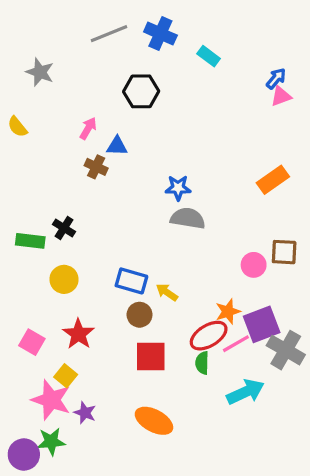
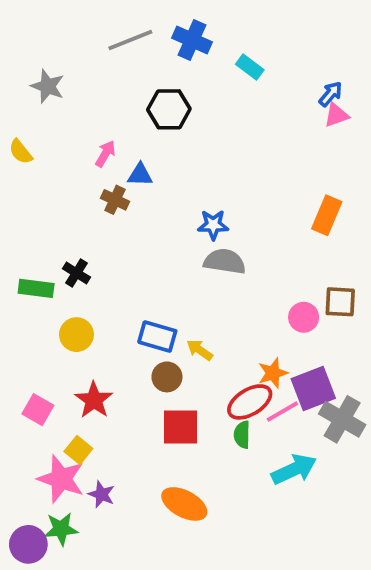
orange rectangle: (273, 180) -> (327, 215), turned -32

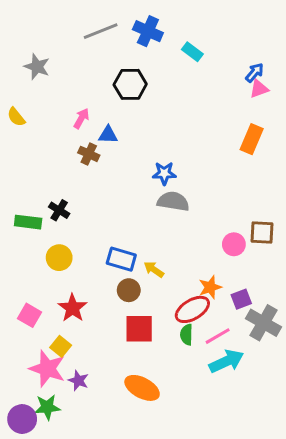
orange rectangle: (327, 215) -> (252, 139), moved
purple square: (313, 388) -> (241, 299), size x0.6
pink line: (282, 412) -> (218, 336), moved

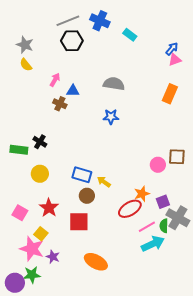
black hexagon: (130, 84) -> (72, 41), moved
yellow semicircle: (16, 117) -> (26, 65), moved
gray semicircle: (173, 201) -> (114, 84), moved
red square: (139, 329) -> (79, 222), moved
green semicircle: (186, 335) -> (164, 226), moved

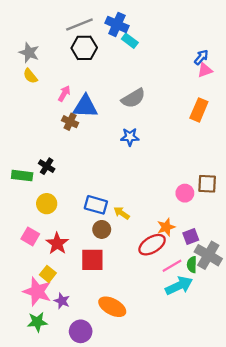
cyan rectangle: (130, 35) -> (130, 41), moved
gray semicircle: (114, 84) -> (133, 98), turned 140
blue triangle: (73, 91) -> (85, 106), size x1.6
pink square: (20, 213) -> (30, 236), moved
purple circle: (15, 283) -> (81, 331), moved

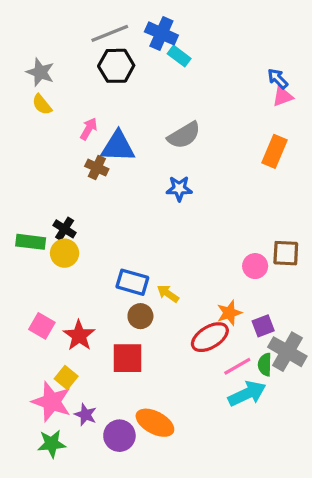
blue arrow: (201, 57) -> (278, 79), turned -84
yellow circle: (47, 204) -> (65, 253), moved
purple circle: (81, 331) -> (119, 436), moved

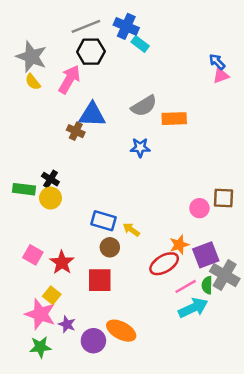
gray star: (40, 72) -> (32, 57), size x1.4
pink arrow: (89, 129) -> (69, 79), moved, size x1.6
orange rectangle: (274, 151) -> (174, 119), moved, turned 65
purple square: (263, 326) -> (206, 255), size x1.5

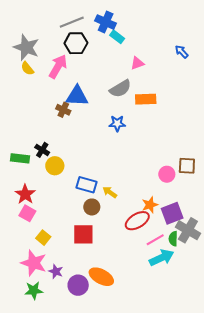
pink triangle: (221, 76) -> (137, 63), moved
yellow circle: (50, 198) -> (55, 166), moved
red star: (62, 262) -> (25, 194), moved
yellow square: (52, 295) -> (43, 238), moved

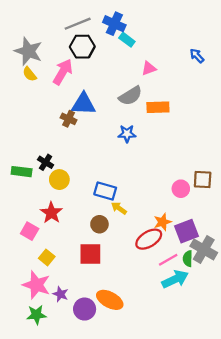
blue rectangle: (87, 185) -> (105, 191), moved
red star: (25, 194) -> (51, 213), moved

